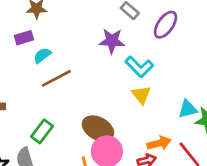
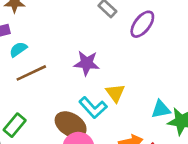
purple star: (112, 41) -> (87, 63), moved
cyan L-shape: (139, 67) -> (93, 108), moved

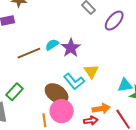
cyan semicircle: (18, 49) -> (52, 45), moved
purple star: (87, 63) -> (71, 48), turned 30

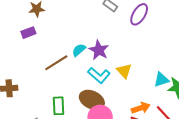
cyan L-shape: (74, 81) -> (99, 75), moved
green rectangle: (14, 92) -> (58, 106), moved, turned -36

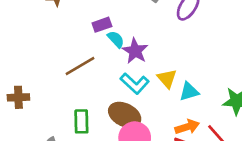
purple rectangle: (28, 33) -> (102, 25), moved
cyan semicircle: (79, 50) -> (116, 39), moved, turned 88
cyan triangle: (161, 80) -> (189, 92), moved

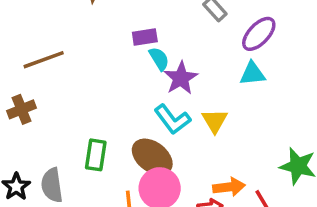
brown line: (80, 66) -> (44, 60), moved
cyan triangle: (189, 92) -> (252, 74), moved
brown cross: (18, 97) -> (21, 109), turned -30

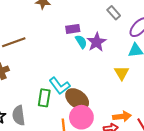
purple star: (181, 78) -> (97, 42), moved
cyan L-shape: (172, 119) -> (60, 86), moved
yellow triangle: (215, 121) -> (122, 73), moved

